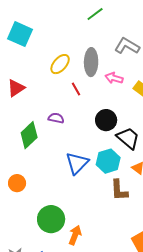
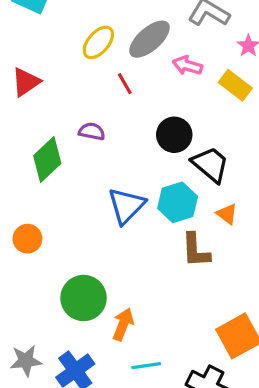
gray ellipse: (91, 62) -> (149, 39), turned 48

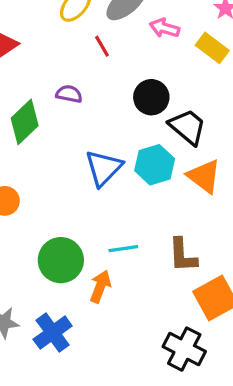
orange triangle: (227, 214) -> (204, 176), size x1.6
brown L-shape: (196, 250) -> (183, 255), moved
cyan line: (146, 366) -> (123, 249), moved

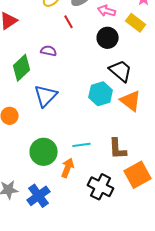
black circle: (151, 97) -> (108, 38), moved
blue triangle: (104, 168) -> (46, 96), moved
black cross: (184, 349) -> (101, 187), moved

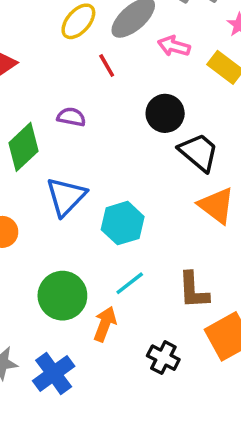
black circle: (108, 38) -> (165, 113), moved
cyan hexagon: (101, 94) -> (123, 223), moved
cyan line: (82, 145) -> (130, 283), turned -30
black cross: (101, 187) -> (163, 358), size x0.7

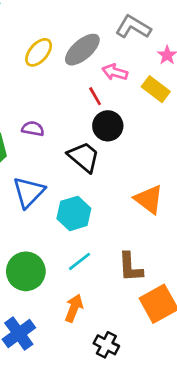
red line: (107, 66) -> (95, 96), moved
black trapezoid: (199, 152) -> (84, 157), moved
orange arrow: (105, 324) -> (74, 308), moved
black cross: (163, 358) -> (106, 345), moved

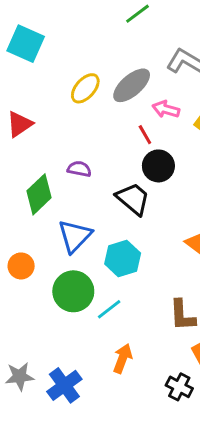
cyan line: (80, 261) -> (109, 309), moved
green circle: (26, 271) -> (73, 291), moved
black cross: (106, 345) -> (179, 387), moved

